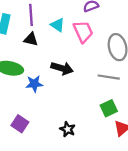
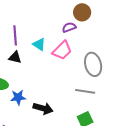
pink trapezoid: (83, 32) -> (62, 50), turned 70
black arrow: (62, 68) -> (43, 108), moved

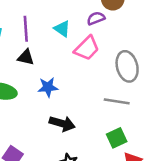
cyan triangle: (39, 44) -> (62, 29), moved
blue star: (18, 97) -> (48, 87), moved

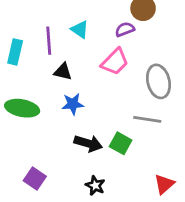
cyan triangle: (62, 29) -> (80, 29), moved
black triangle: (26, 57) -> (63, 72), moved
green square: (117, 138) -> (121, 143), moved, turned -36

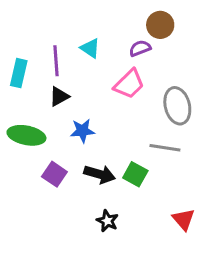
black triangle: (63, 72) -> (59, 96), moved, turned -42
purple square: (35, 178) -> (54, 174), moved
red triangle: (164, 184) -> (184, 219), turned -30

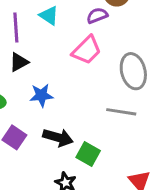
green square: (135, 174) -> (88, 154), moved

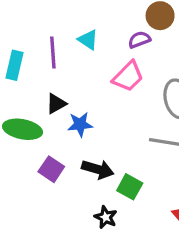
black triangle: (19, 62) -> (56, 104), moved

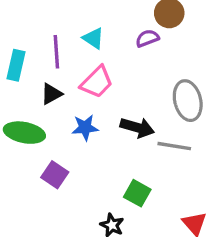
pink trapezoid: (128, 76) -> (97, 82), moved
black triangle: (56, 104) -> (51, 94), moved
black arrow: (98, 169) -> (137, 128), moved

